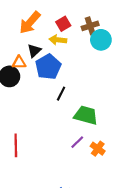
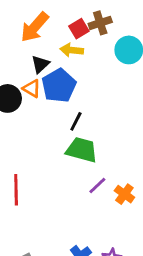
brown cross: (90, 26) -> (100, 23), moved
orange triangle: (19, 62) -> (32, 89), moved, turned 32
green trapezoid: (86, 115) -> (82, 150), moved

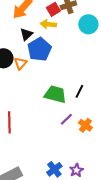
orange triangle: (32, 89) -> (20, 63), moved, turned 40
black line: (76, 121) -> (79, 91), moved

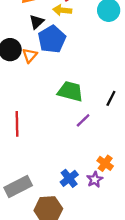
black line: (79, 91) -> (111, 98), moved
orange cross: (85, 125) -> (105, 163), moved

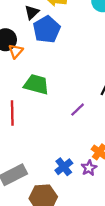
orange triangle: (30, 55) -> (16, 51), moved
green trapezoid: (70, 91) -> (36, 84), moved

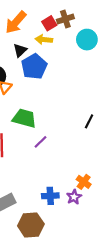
purple line: (78, 110) -> (41, 142), moved
blue cross: (64, 167) -> (50, 196), turned 35

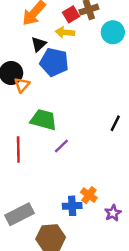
blue pentagon: (34, 66) -> (54, 62), turned -30
orange cross: (84, 182) -> (89, 195), moved
purple star: (74, 197) -> (113, 213), moved

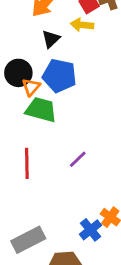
blue pentagon: (54, 62) -> (59, 76), moved
green trapezoid: (43, 120) -> (41, 110), moved
blue cross: (72, 206) -> (90, 230), turned -36

